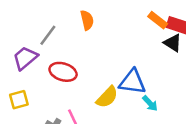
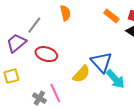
orange rectangle: (158, 20) -> (111, 16), moved
blue triangle: (132, 82) -> (101, 62), turned 40
cyan arrow: (150, 103) -> (115, 79), size x1.5

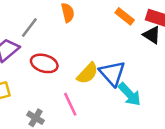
yellow semicircle: (81, 74) -> (88, 73), moved
pink line: (55, 93) -> (70, 104), moved

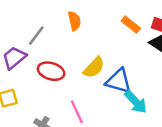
yellow semicircle: (88, 73) -> (94, 67), moved
blue triangle: (112, 73) -> (119, 81), turned -32

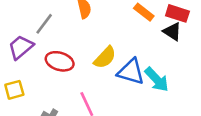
cyan arrow: (136, 102) -> (157, 79), moved

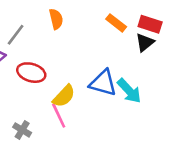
black triangle: (172, 32) -> (145, 43), turned 48
yellow semicircle: (105, 57) -> (64, 96), moved

